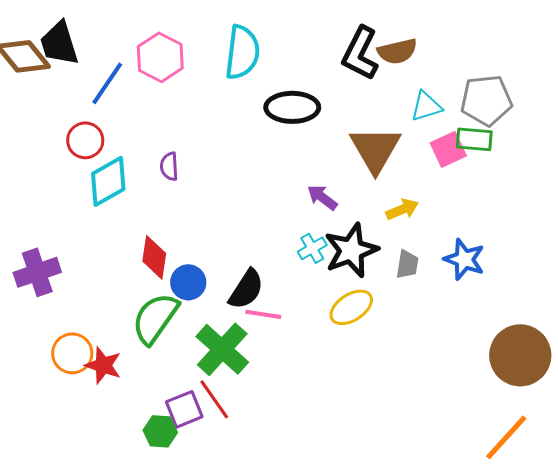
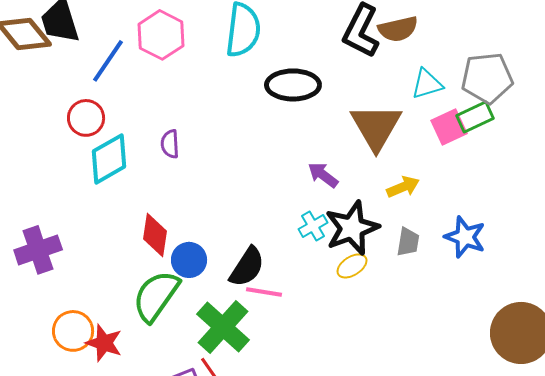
green rectangle: (474, 139) -> (475, 117), turned -30
yellow ellipse: (351, 307) -> (352, 266), moved, size x0.7

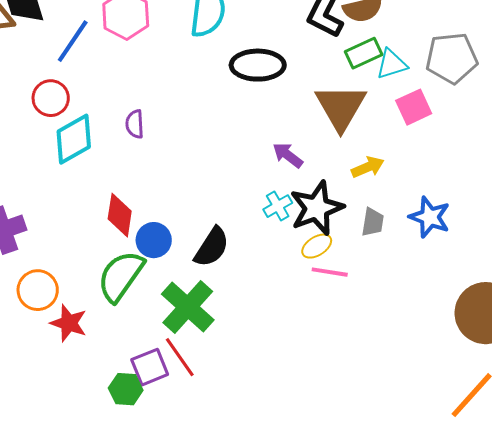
green rectangle: (475, 117) -> (364, 53), moved
pink line: (264, 292) -> (330, 272), moved
orange circle: (73, 331) -> (38, 290), moved

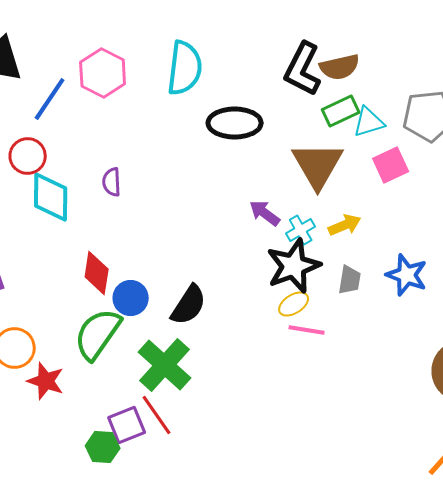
cyan diamond: (74, 139) -> (51, 197), turned -60
cyan cross: (278, 206) -> (301, 230), moved

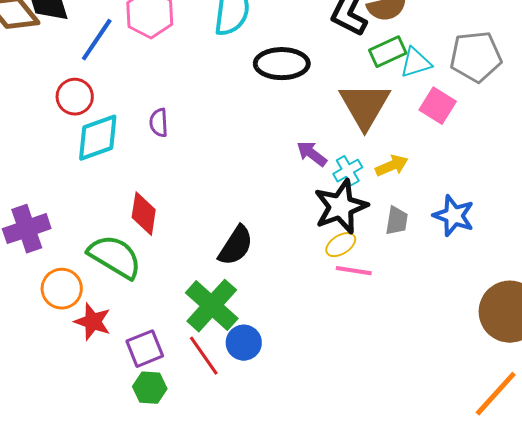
pink square: (391, 165) -> (438, 106), turned -33
cyan diamond: (51, 197) -> (98, 138), turned 70
blue circle: (131, 298) -> (244, 343), moved
green semicircle: (98, 334) -> (115, 257), moved, turned 86
purple square: (127, 425) -> (145, 349), moved

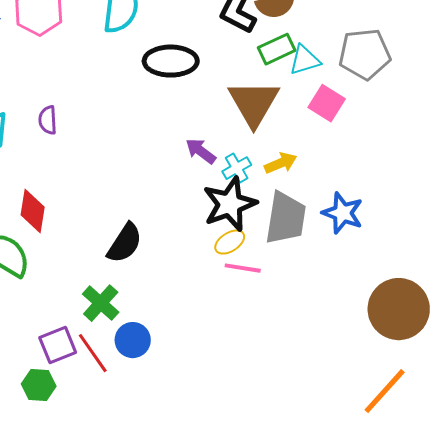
gray trapezoid: (397, 221) -> (286, 218), size x1.8
green cross: (212, 306) -> (101, 303), size x0.7
purple square: (145, 349) -> (58, 345), moved

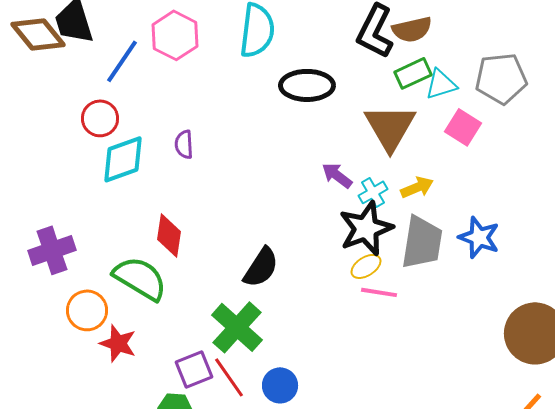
green cross: (101, 303) -> (237, 327), size x1.4
blue circle: (133, 340) -> (280, 385), moved

